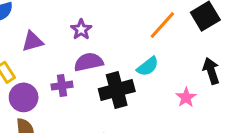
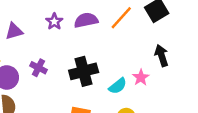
purple semicircle: (89, 62) -> (86, 20), moved
cyan semicircle: (148, 66) -> (118, 86), moved
purple cross: (62, 86) -> (38, 68), turned 35

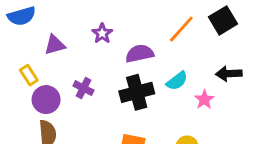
purple semicircle: (86, 20) -> (140, 54), moved
black arrow: (162, 56) -> (229, 74), turned -75
cyan semicircle: (118, 86) -> (177, 81), moved

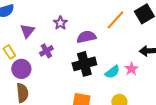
purple triangle: (55, 45) -> (27, 31), turned -35
cyan semicircle: (177, 81) -> (112, 72), moved
purple cross: (83, 88) -> (46, 51), moved, turned 32

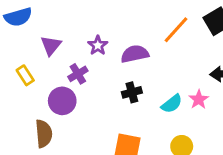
purple star: (60, 23) -> (98, 45), moved
black cross: (84, 64) -> (132, 92), size x0.6
purple circle: (21, 69) -> (62, 101), moved

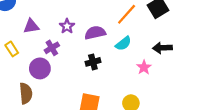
purple triangle: (51, 45) -> (31, 26), turned 42
cyan semicircle: (172, 104) -> (123, 44), moved

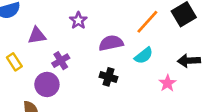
purple star: (67, 26) -> (78, 20), moved
black cross: (93, 62) -> (108, 77), turned 32

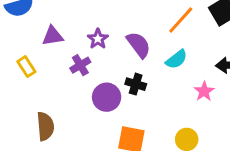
purple star: (78, 20) -> (98, 39), moved
purple semicircle: (111, 43) -> (139, 45), turned 65
purple circle: (47, 84) -> (107, 97), moved

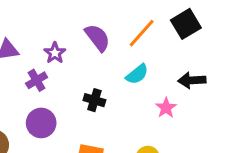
purple semicircle: (139, 45) -> (97, 38), moved
purple circle: (107, 97) -> (41, 123), moved

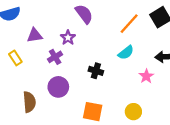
purple semicircle: (97, 38) -> (84, 14), moved

